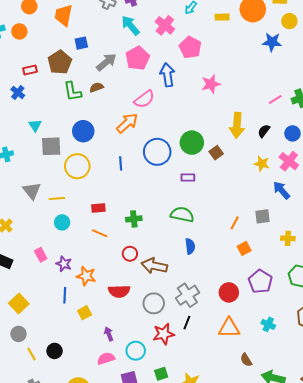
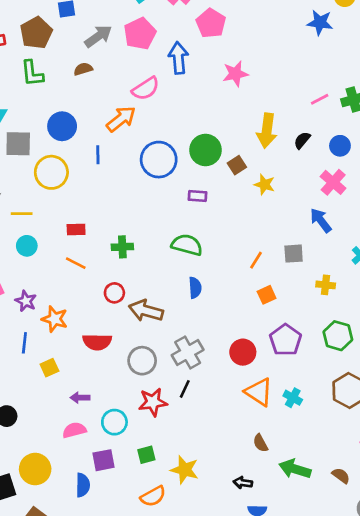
green L-shape: (73, 92) -> (32, 73), moved
blue line: (121, 163) -> (98, 155), moved
yellow star: (262, 164) -> (264, 184), moved
orange triangle: (229, 328) -> (259, 392), moved, turned 30
purple arrow: (109, 334) -> (80, 398), turned -72

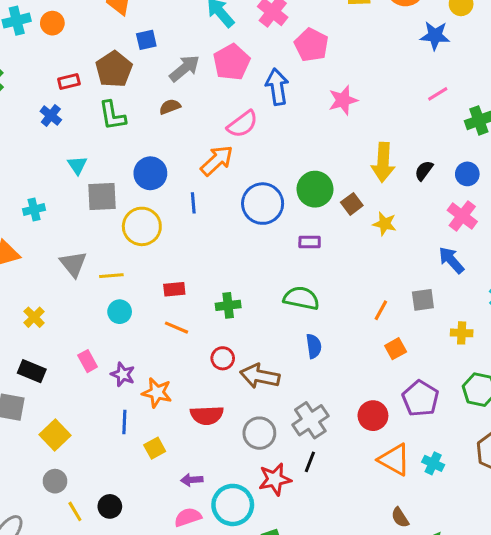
pink line: (320, 99) -> (438, 94), moved
cyan circle: (114, 422) -> (233, 505), size x1.4

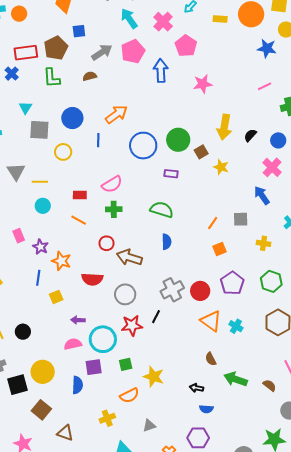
red rectangle: (69, 81) -> (26, 53), size x1.6
pink semicircle: (242, 124) -> (112, 184), moved
yellow circle: (142, 226) -> (63, 152), size x0.7
gray cross: (310, 420) -> (172, 290), moved

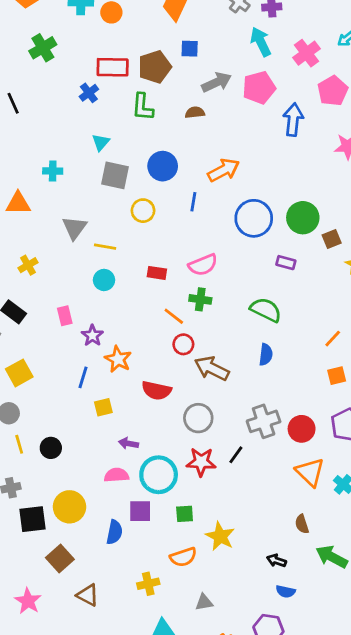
orange line: (79, 220) -> (174, 316), moved

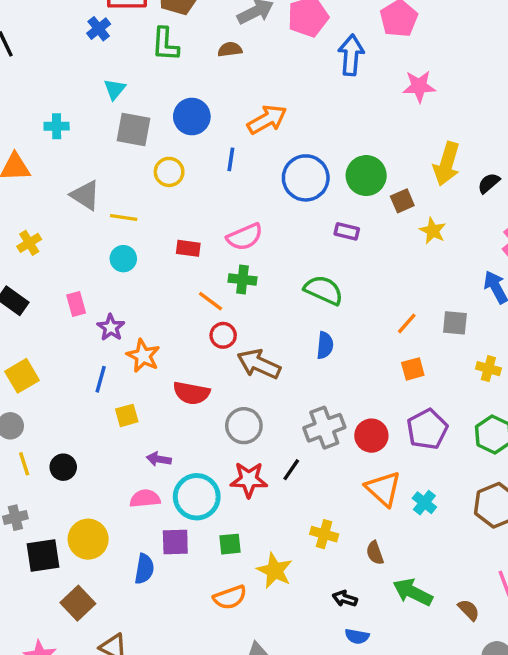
gray triangle: (74, 228) -> (85, 195), turned -32
yellow cross: (148, 584) -> (324, 534), moved, turned 30

